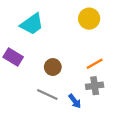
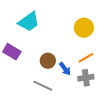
yellow circle: (89, 19) -> (84, 28), moved
blue arrow: (75, 101) -> (65, 69), moved

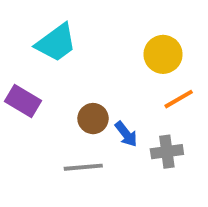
orange line: (86, 58) -> (179, 99), moved
gray line: (43, 86) -> (83, 167), turned -30

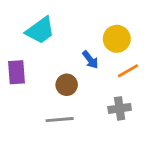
purple rectangle: (23, 101) -> (16, 72), turned 55
blue arrow: (126, 134) -> (90, 60), moved

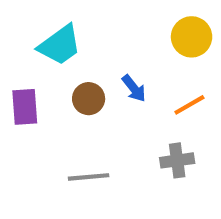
yellow circle: (117, 39) -> (192, 37), moved
brown circle: (67, 85) -> (89, 99), moved

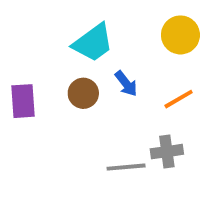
cyan trapezoid: (60, 45) -> (93, 43), moved
gray line: (89, 177) -> (126, 167), moved

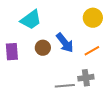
cyan trapezoid: (93, 43) -> (31, 20), moved
blue arrow: (126, 84) -> (65, 43), size x1.5

